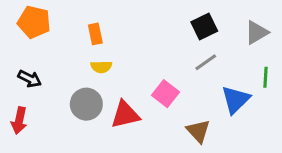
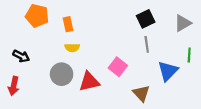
orange pentagon: (34, 22) -> (37, 16), moved
gray line: (206, 62) -> (147, 44), turned -63

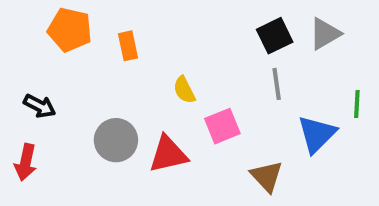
gray triangle: (183, 23) -> (325, 34), moved
yellow semicircle: (72, 48) -> (184, 90), moved, turned 64
pink square: (118, 67) -> (222, 126), turned 30

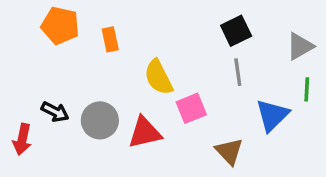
gray triangle: (325, 34) -> (300, 46), moved
yellow semicircle: (184, 90) -> (158, 77), size x1.5
black arrow: (40, 106) -> (55, 112), moved

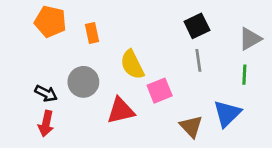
green line: (307, 89) -> (244, 75), moved
blue triangle: (272, 115) -> (227, 114), moved
gray circle: (100, 120) -> (83, 82), moved
red arrow: (22, 139) -> (46, 124), moved

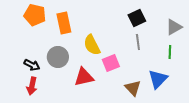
orange rectangle: (92, 33) -> (64, 23), size x1.5

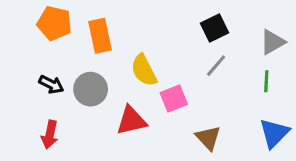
gray line: (138, 42) -> (216, 66), turned 49
black arrow: (32, 65) -> (51, 84), moved
blue triangle: (158, 79) -> (274, 133), moved

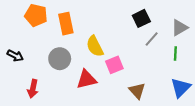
gray line: (216, 66) -> (152, 39), moved
black arrow: (51, 84) -> (15, 56), moved

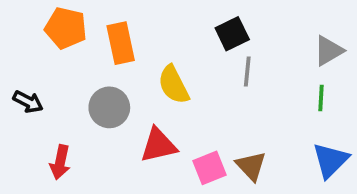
black square: (141, 18) -> (232, 34), moved
gray line: (152, 39) -> (247, 71), moved, turned -35
pink square: (114, 65) -> (209, 168), moved

